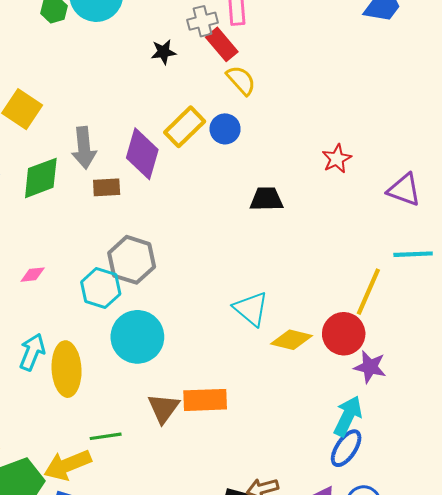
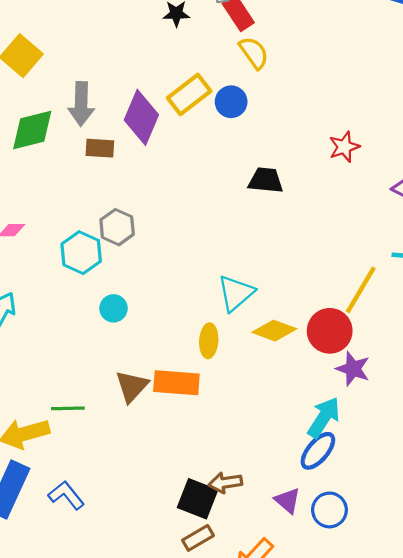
gray hexagon: (132, 260) -> (117, 227), size x0.7
cyan triangle: (251, 309) -> (236, 293), turned 33
cyan circle: (137, 337) -> (114, 308), size x0.5
yellow ellipse: (67, 369) -> (209, 341), moved, size x0.6

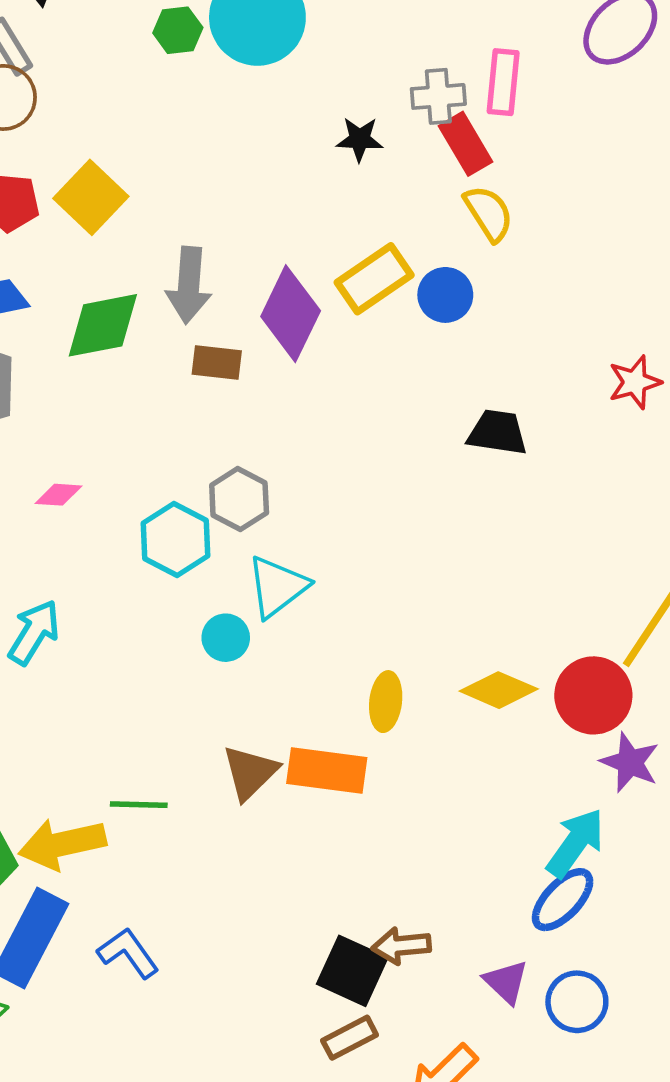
cyan triangle: (236, 293) -> (277, 587), moved

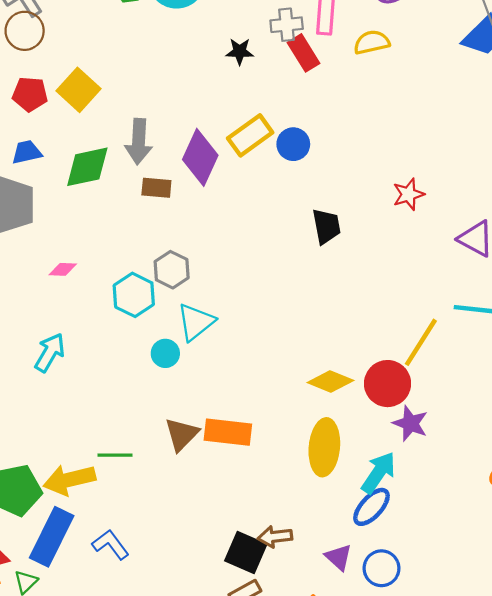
yellow semicircle: (489, 213) -> (372, 42), moved, turned -69
black trapezoid: (497, 432) -> (326, 226), turned 72
yellow ellipse: (386, 702) -> (324, 447), moved, size x1.6

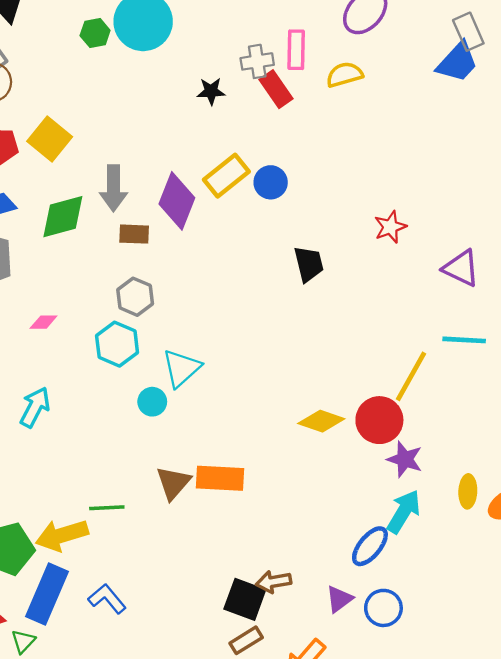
gray hexagon: (172, 270) -> (135, 297), moved
yellow ellipse: (324, 447) -> (468, 491), moved, size x0.6
cyan arrow: (379, 473) -> (404, 512), moved
purple triangle: (339, 557) -> (339, 599), turned 44

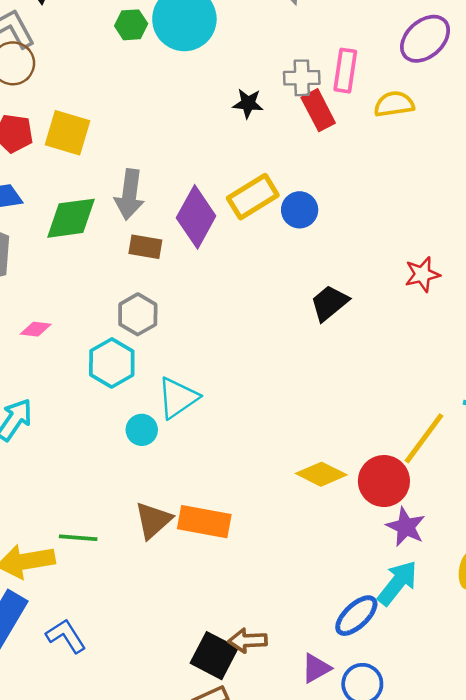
yellow square: (50, 139) -> (67, 133), turned -30
black trapezoid: (309, 264) -> (329, 303), turned -123

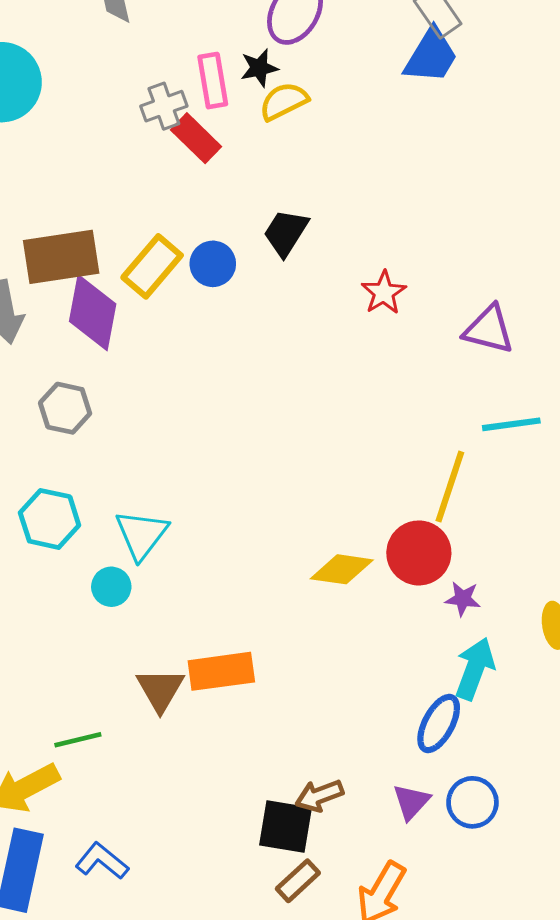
black star: (248, 103) -> (259, 68), moved
brown rectangle: (145, 247) -> (61, 257), moved, size x1.8
black trapezoid: (329, 303) -> (286, 233), moved
gray hexagon: (138, 314) -> (65, 408), moved
purple star: (406, 527) -> (463, 599), size x0.7

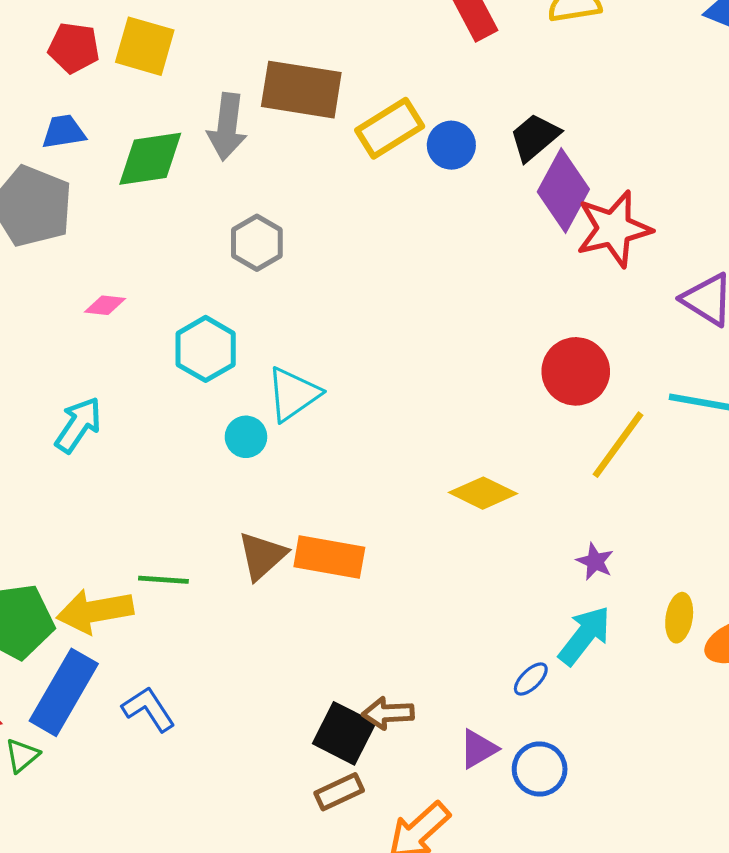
red star: (384, 293) -> (614, 229), size x1.6
purple diamond: (93, 313) -> (563, 190), moved
red circle: (419, 553) -> (576, 371), moved
blue ellipse: (439, 724) -> (531, 679), size x0.6

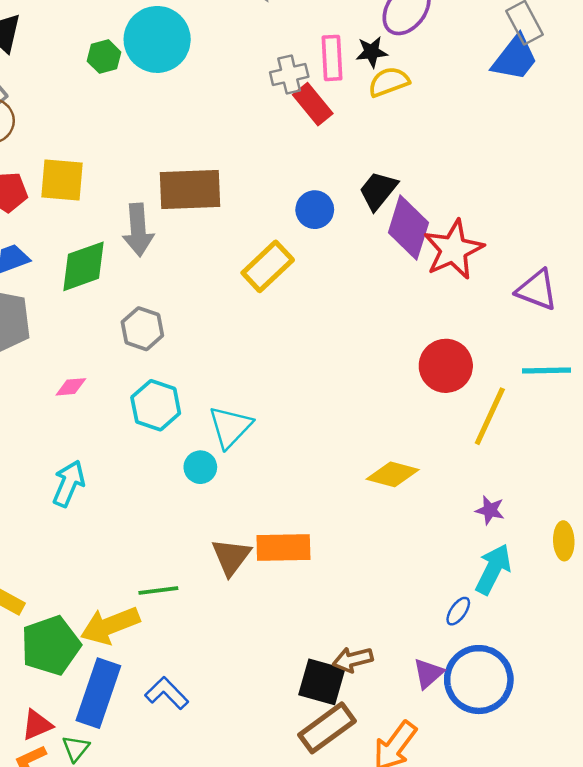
yellow rectangle: (390, 128) -> (268, 266), moved
gray hexagon: (257, 243) -> (142, 329), moved
blue circle: (540, 769) -> (479, 680), size x1.6
brown rectangle: (339, 792) -> (327, 728), size x1.5

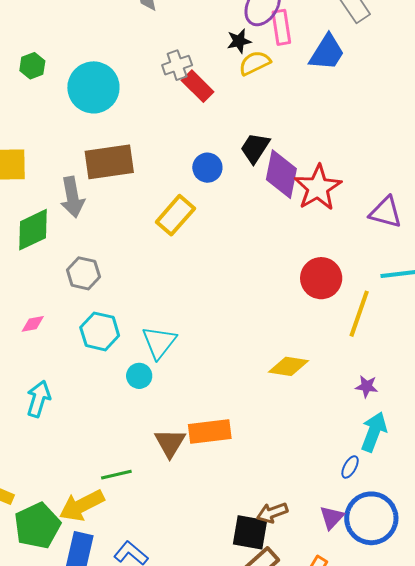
cyan circle: (157, 39) -> (93, 87), moved
pink rectangle: (332, 58) -> (281, 27), moved
blue trapezoid: (515, 58) -> (327, 53), moved

